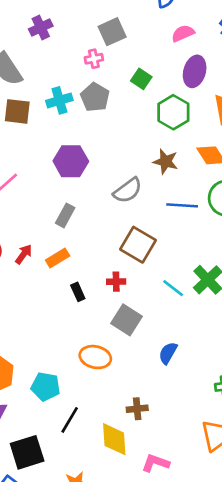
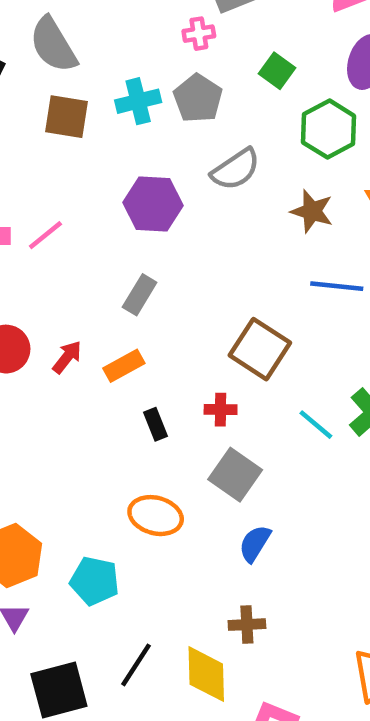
gray semicircle: (128, 190) -> (236, 169), moved
blue semicircle: (168, 353) -> (255, 543), moved
orange ellipse: (95, 357) -> (156, 516), moved
black line: (70, 420) -> (136, 665), moved

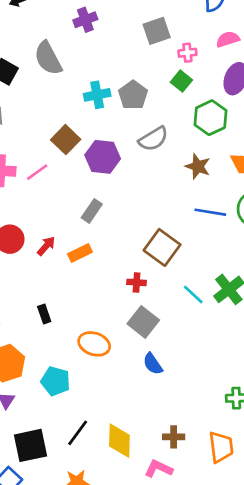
pink cross: (199, 34) -> (187, 53), moved
brown square: (67, 117) -> (66, 140), moved, turned 32
black rectangle: (155, 424) -> (44, 314), moved
blue semicircle: (255, 543) -> (153, 364), turned -70
brown cross: (247, 625) -> (174, 437), moved

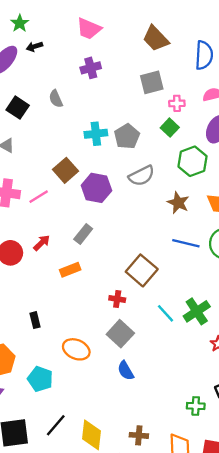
gray semicircle: (48, 58) -> (56, 99), size x0.6
red arrow: (46, 246) -> (42, 243), moved

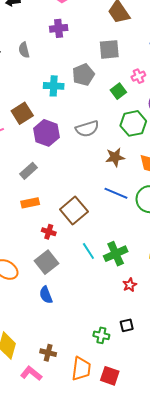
pink cross: (177, 103) -> (138, 76), moved, turned -32
gray pentagon: (127, 136) -> (83, 75), moved
brown star: (178, 203) -> (115, 157), turned 30
orange rectangle: (70, 270) -> (30, 203), moved

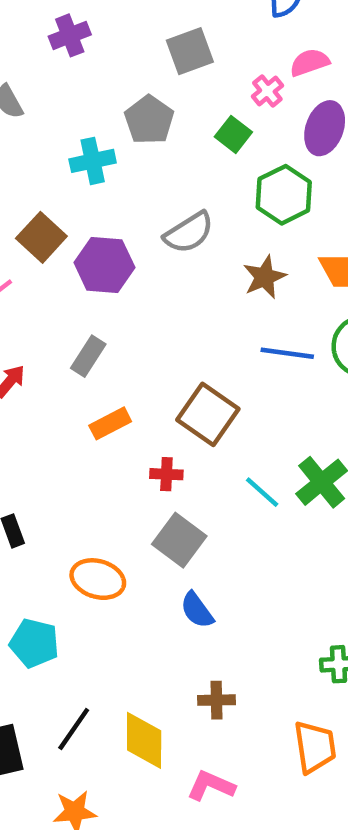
brown cross: (48, 353) -> (216, 700), moved

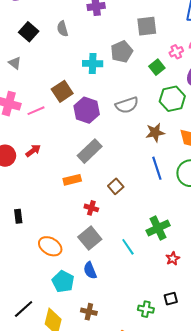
blue line: (287, 353) -> (157, 168), turned 50
gray rectangle: (88, 356) -> (90, 151), moved, size x1.4
brown square: (208, 414) -> (116, 186), size x0.6
cyan line: (262, 492) -> (128, 247), moved
cyan pentagon: (34, 643) -> (63, 282), moved

